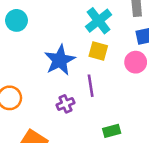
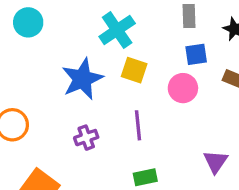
cyan cross: (99, 21) -> (117, 30), moved
purple line: (91, 86) -> (138, 125), moved

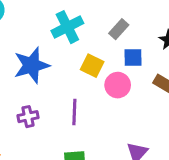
gray rectangle: (189, 16) -> (119, 29), moved, turned 36
yellow square: (134, 70) -> (92, 66), moved

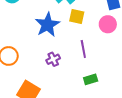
yellow square: (92, 66) -> (77, 17), moved

